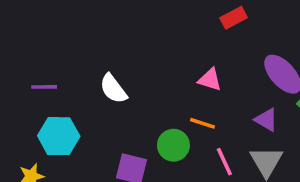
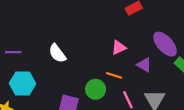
pink triangle: (210, 80) -> (119, 48), turned -42
purple triangle: (266, 120) -> (144, 65), moved

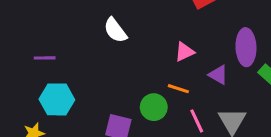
purple ellipse: (165, 44) -> (246, 47), turned 40
white semicircle: (57, 53) -> (115, 30), moved

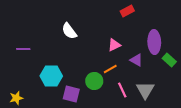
orange line: (178, 89) -> (110, 69), turned -48
cyan hexagon: (57, 99) -> (51, 76), moved

